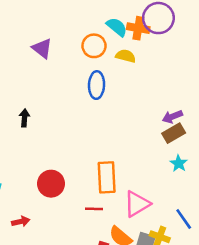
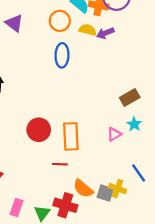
purple arrow: (172, 117) -> (105, 33), moved
red circle: (51, 184) -> (39, 130), moved
pink triangle: (137, 204) -> (114, 134), moved, size x0.6

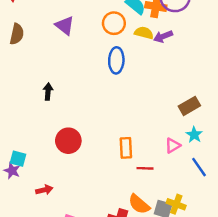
red circle: (39, 130) -> (68, 141), moved
orange rectangle: (71, 136) -> (126, 148), size x0.7
red line: (60, 164) -> (145, 168), moved
blue line: (139, 173) -> (199, 167), moved

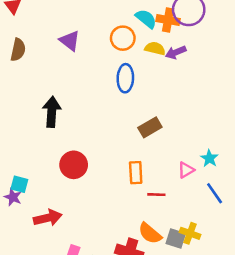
black arrow: (48, 92) -> (52, 112), size x1.6
brown rectangle: (189, 106) -> (150, 127), moved
red arrow: (44, 190) -> (48, 218), size x1.5

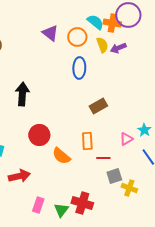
purple triangle: (70, 41) -> (50, 33), moved
yellow semicircle: (155, 48) -> (102, 45), turned 56
orange semicircle: (150, 233) -> (61, 156), moved
gray square: (176, 239) -> (114, 176), moved, turned -35

